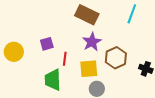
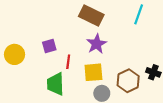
brown hexagon: (116, 58) -> (128, 81), moved

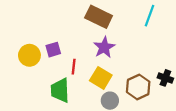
yellow circle: (15, 54) -> (29, 55), moved
yellow square: (93, 72) -> (101, 78), turned 36

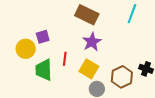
purple square: (53, 50) -> (43, 37), moved
green trapezoid: (60, 90) -> (44, 70), moved

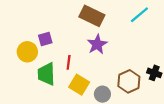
cyan line: (132, 14) -> (139, 15), turned 30
yellow square: (89, 69) -> (79, 85), moved

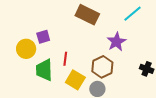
purple star: (97, 44) -> (116, 42), moved
brown hexagon: (129, 81) -> (102, 67), moved

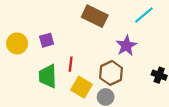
yellow circle: (26, 49) -> (17, 43), moved

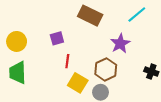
purple square: (47, 40) -> (57, 38), moved
green trapezoid: (48, 76) -> (18, 73), moved

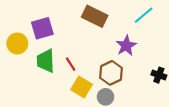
purple square: (57, 38) -> (42, 28), moved, size x1.5
red line: (67, 61) -> (71, 64), turned -40
green trapezoid: (18, 73) -> (46, 61), moved

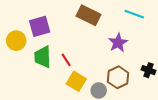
cyan line: (144, 15) -> (134, 14), turned 60
brown hexagon: (111, 73) -> (118, 77), moved

